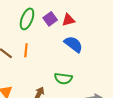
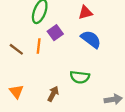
purple square: (50, 19) -> (55, 33), moved

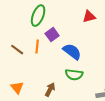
red triangle: (85, 13) -> (89, 17), moved
blue semicircle: (91, 39) -> (72, 52), moved

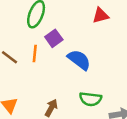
green semicircle: (74, 75) -> (90, 99), moved

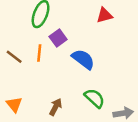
green semicircle: (90, 99) -> (94, 98), turned -145

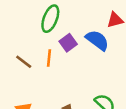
blue semicircle: (83, 59) -> (97, 40), moved

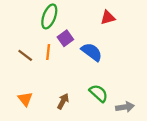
blue semicircle: (97, 40) -> (92, 52), moved

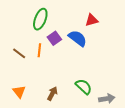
blue semicircle: (92, 52) -> (78, 38), moved

